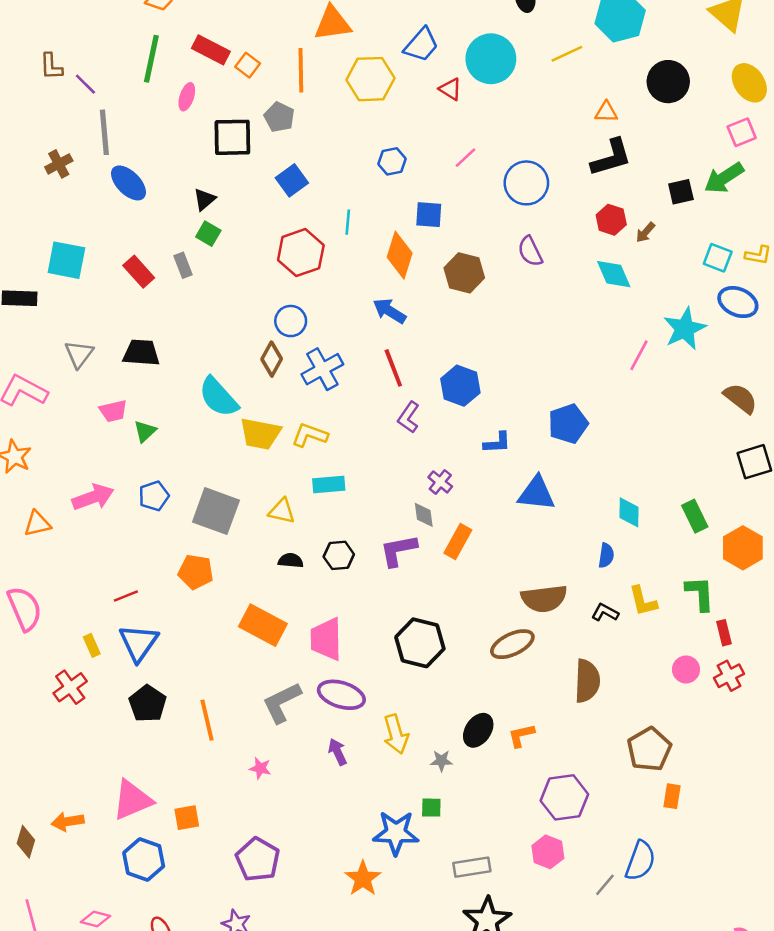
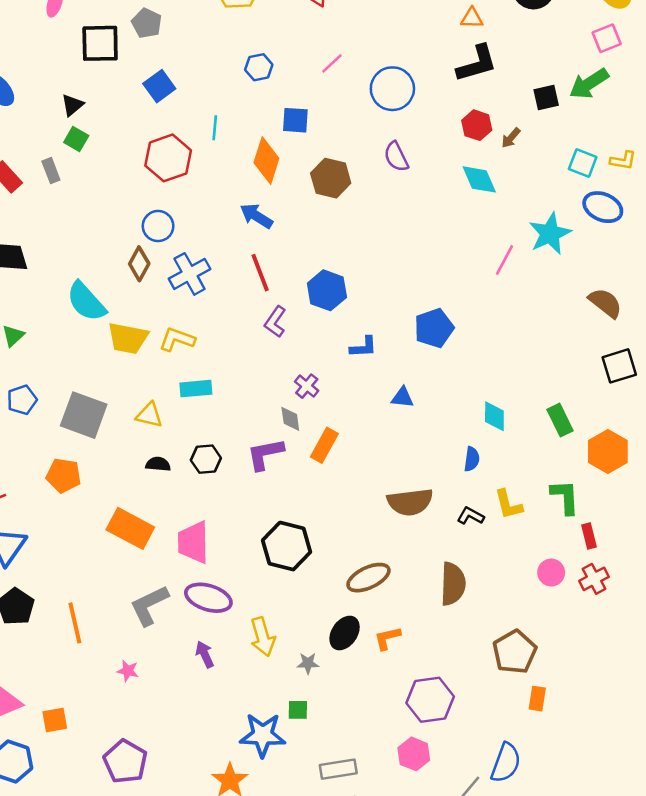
blue triangle: (536, 493) -> (402, 397), size x0.6
brown ellipse: (512, 644) -> (368, 578), moved

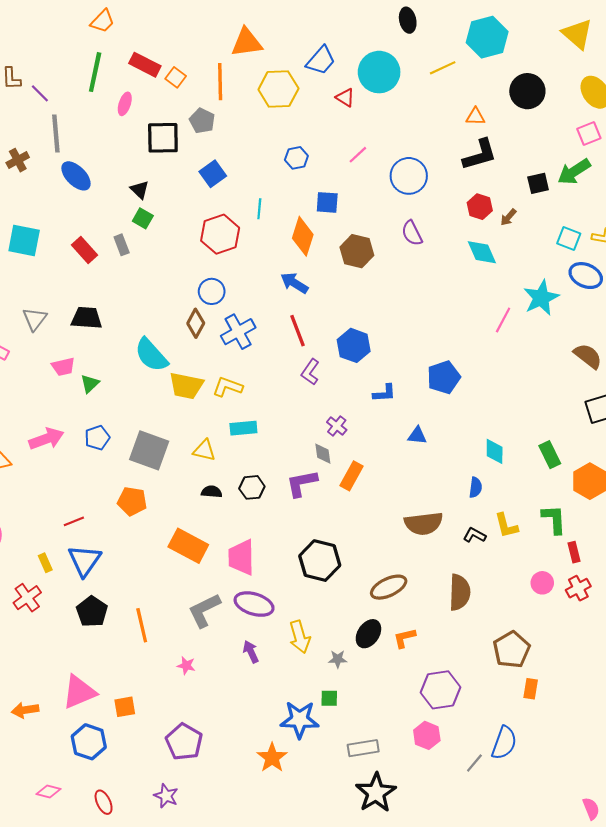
black triangle: (72, 105) -> (140, 190), turned -36

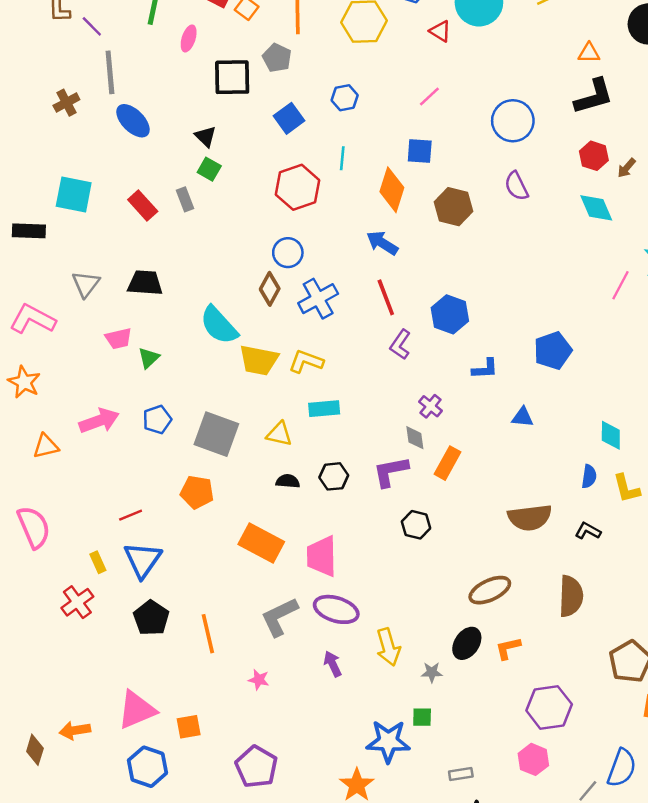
pink line: (358, 155) -> (429, 97), moved
blue hexagon: (296, 158) -> (345, 98), moved
yellow L-shape: (506, 526) -> (627, 488), moved
black hexagon: (320, 561) -> (416, 525), moved, size x0.6
gray rectangle: (363, 748) -> (461, 774), size x0.7

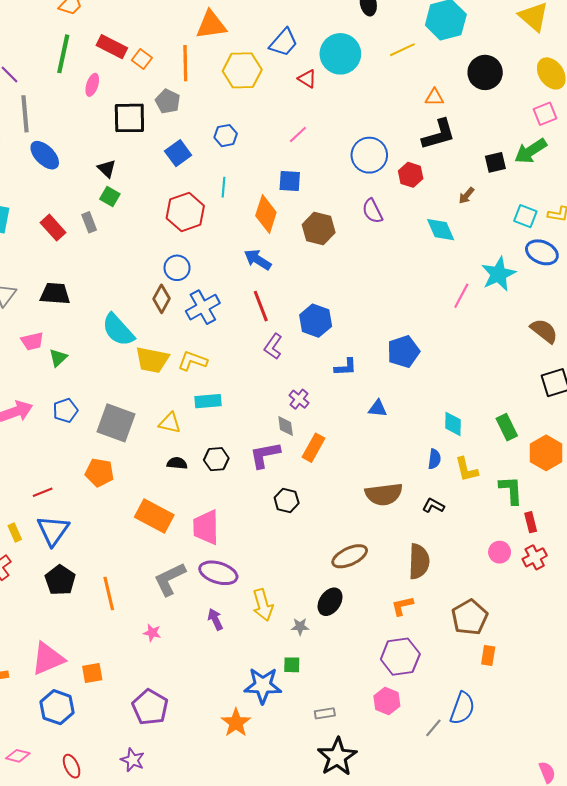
red hexagon: (594, 156) -> (411, 175), moved
orange L-shape: (508, 648) -> (402, 606), moved

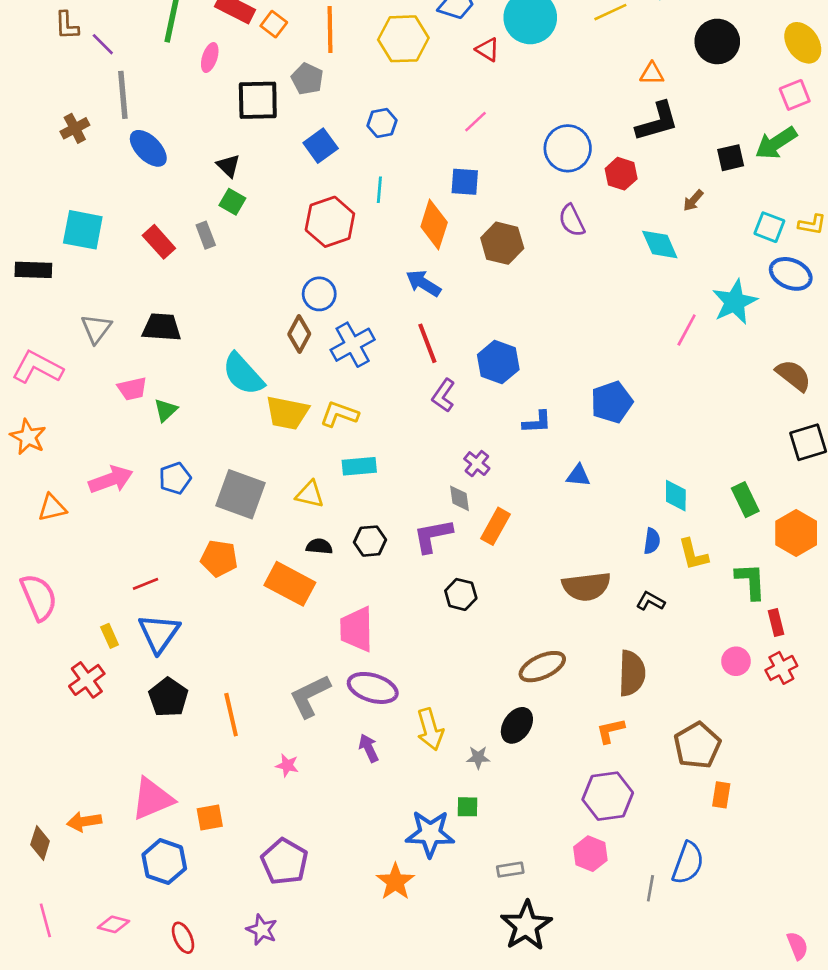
orange rectangle: (154, 516) -> (290, 584), moved
gray line: (433, 728) -> (650, 888), turned -30

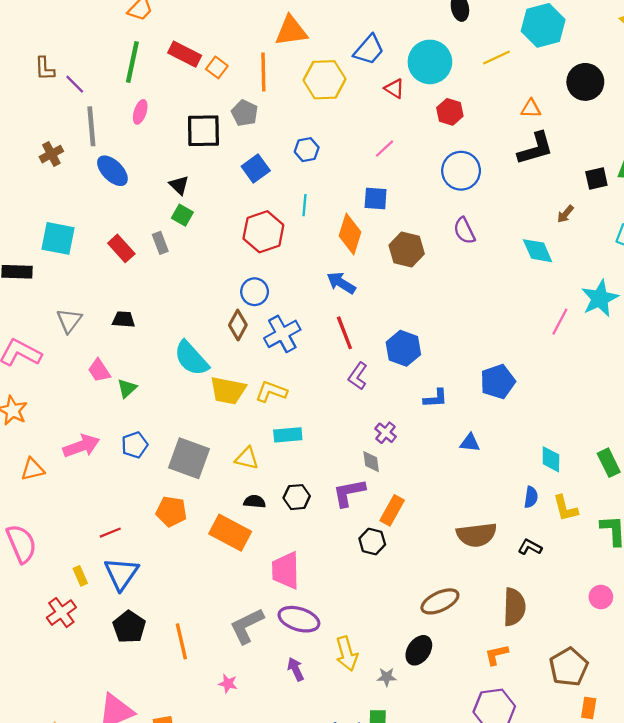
pink ellipse: (210, 58) -> (140, 112), moved
red hexagon: (621, 174) -> (450, 112), moved
black trapezoid: (162, 327) -> (124, 319), size x0.7
pink trapezoid: (132, 389) -> (99, 371), turned 70
orange rectangle: (496, 526) -> (392, 510), moved

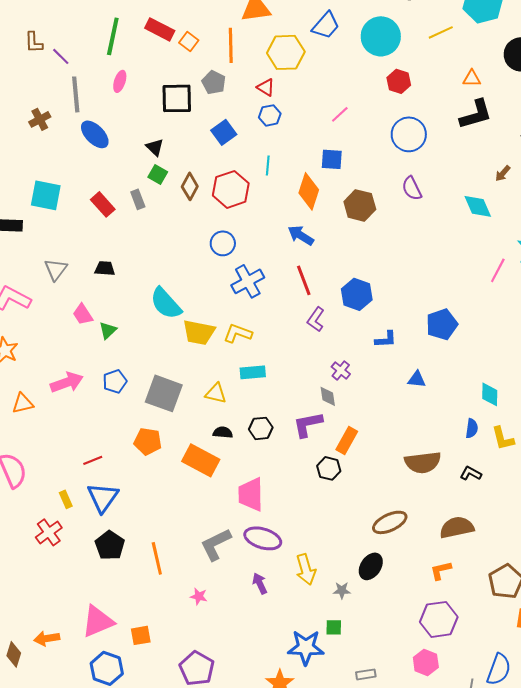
red triangle: (394, 89) -> (266, 87), moved
brown diamond: (238, 325) -> (190, 186), moved
brown semicircle: (514, 607) -> (457, 527), turned -104

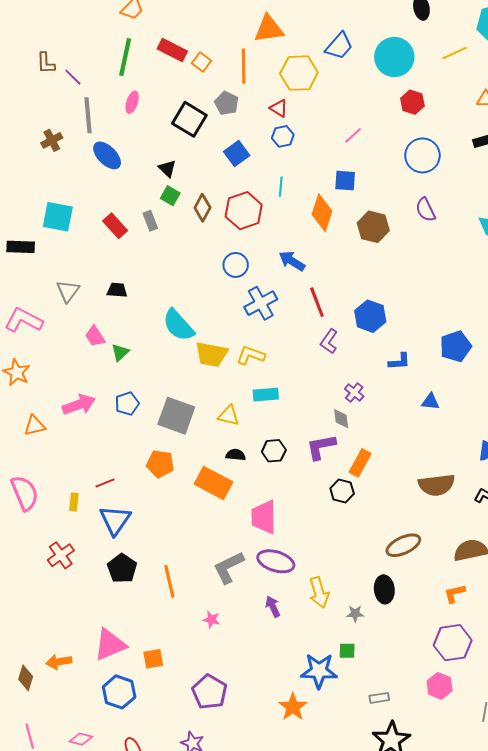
black square: (177, 98) -> (189, 119), turned 32
blue arrow: (301, 235) -> (292, 261), moved
yellow rectangle: (66, 499) -> (74, 502), moved, turned 30
black ellipse: (371, 566) -> (384, 589), turned -40

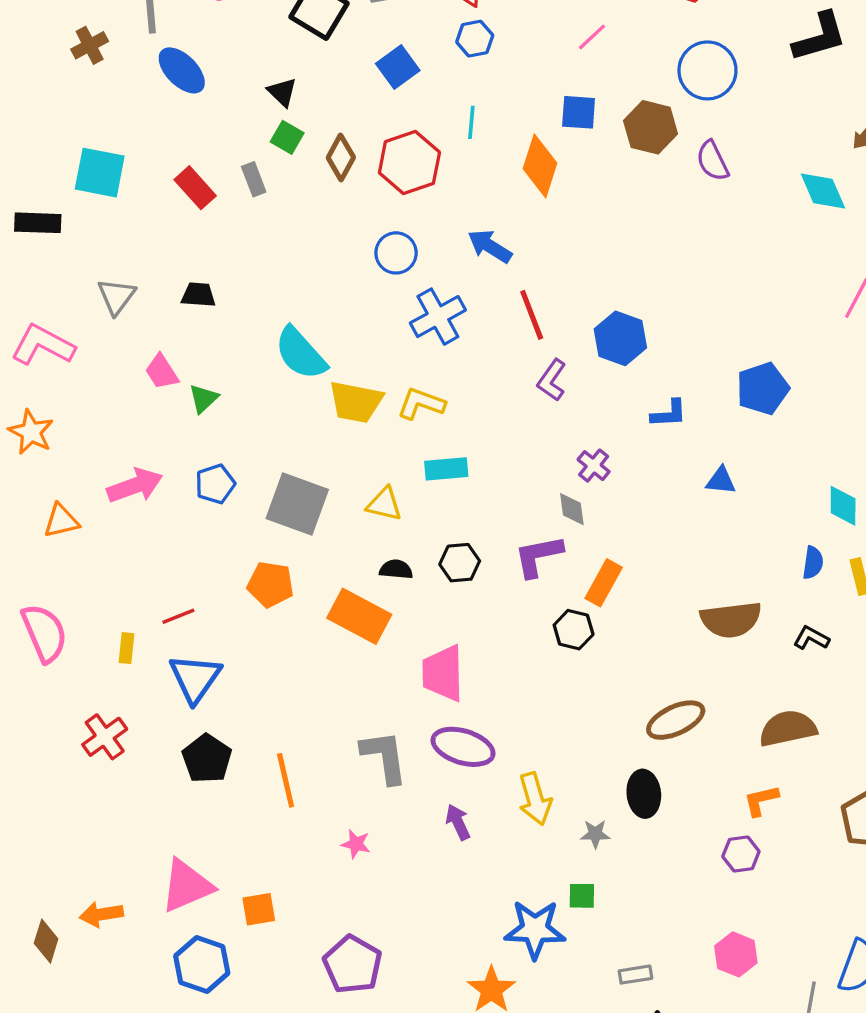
brown hexagon: (373, 227) -> (651, 127), moved
gray L-shape: (229, 567) -> (384, 757), turned 108
purple hexagon: (453, 643) -> (741, 854), moved, size x0.6

